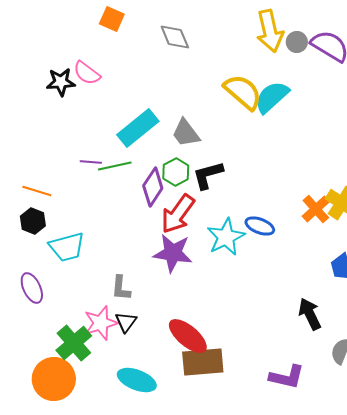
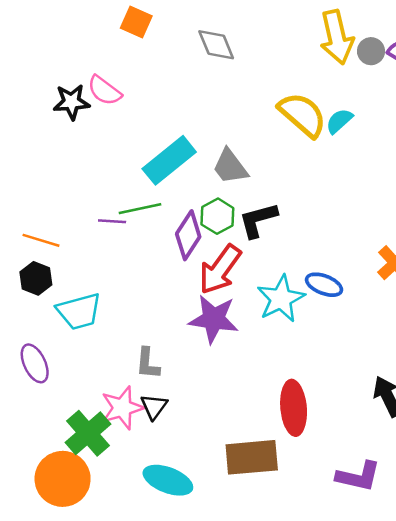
cyan semicircle: (272, 97) -> (339, 121), size x0.6
purple line: (91, 162) -> (112, 221), moved
red ellipse: (188, 336) -> (294, 408), moved, turned 45

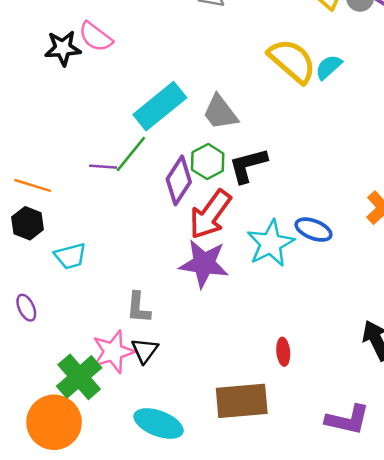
green line: (140, 209) -> (131, 154), turned -39
cyan trapezoid: (79, 311) -> (70, 256), size x0.7
purple ellipse: (35, 363) -> (26, 308), size x0.7
red ellipse: (294, 408) -> (283, 352), size x0.5

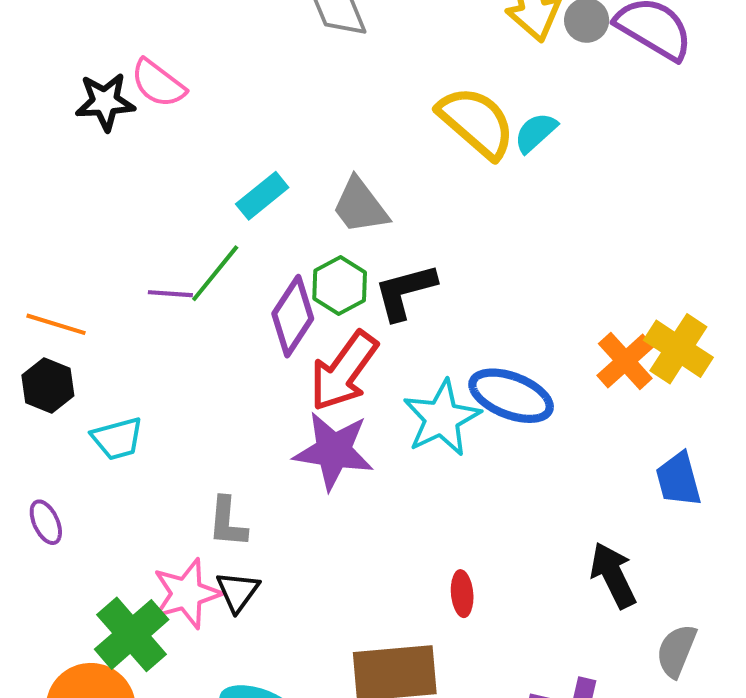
cyan rectangle: (160, 106) -> (262, 196), size x0.6
blue ellipse: (313, 230) -> (511, 396), size x1.4

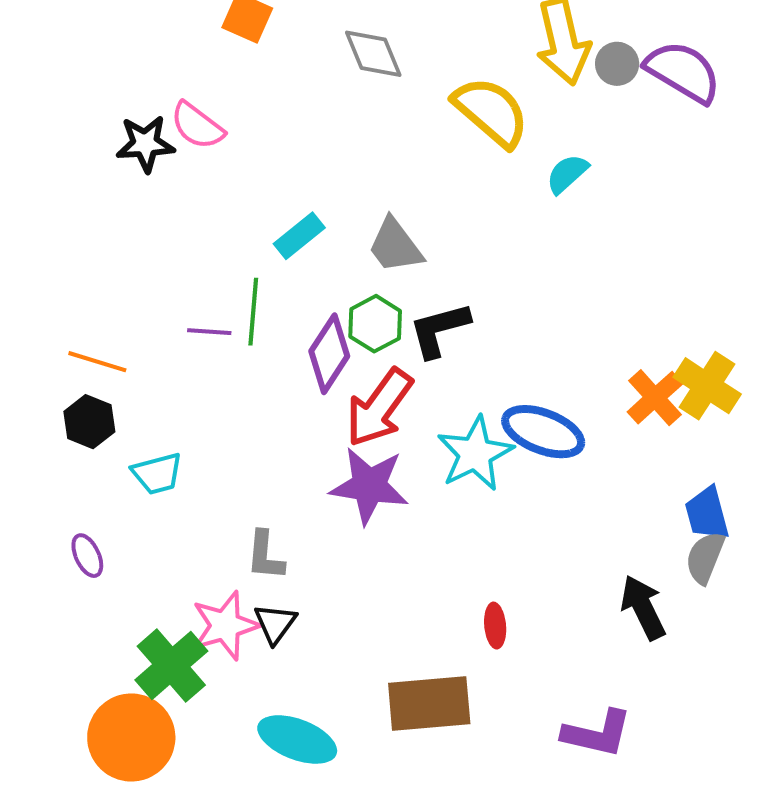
yellow semicircle: (476, 122) -> (491, 112), moved
green line: (215, 273) -> (253, 312), turned -34
gray semicircle: (676, 651) -> (705, 558), moved

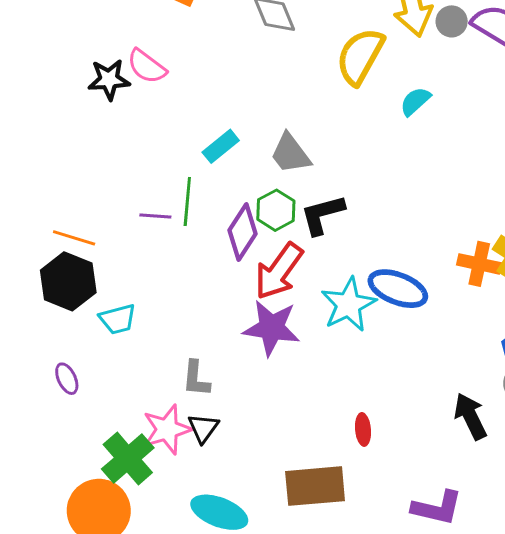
yellow semicircle: (491, 112) -> (360, 56), turned -102
orange cross: (655, 398) -> (479, 264), turned -36
black hexagon: (89, 422) -> (68, 281), size x1.5

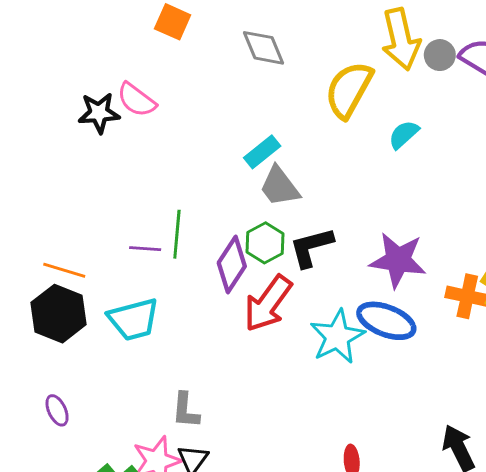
cyan rectangle: (221, 146) -> (262, 152), moved
cyan trapezoid: (118, 319) -> (134, 319), moved, size x1.4
purple star: (272, 328) -> (398, 260), moved

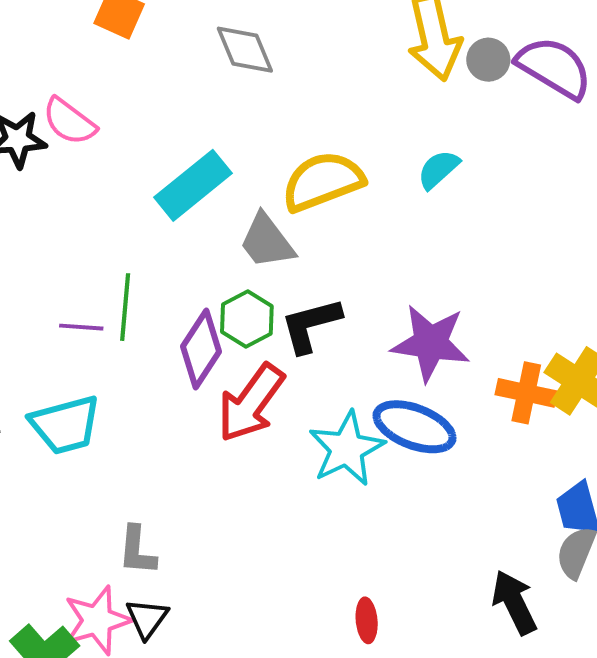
yellow semicircle: (349, 90) -> (323, 181), moved, turned 40
cyan rectangle: (262, 152) -> (193, 185), moved, size x1.5

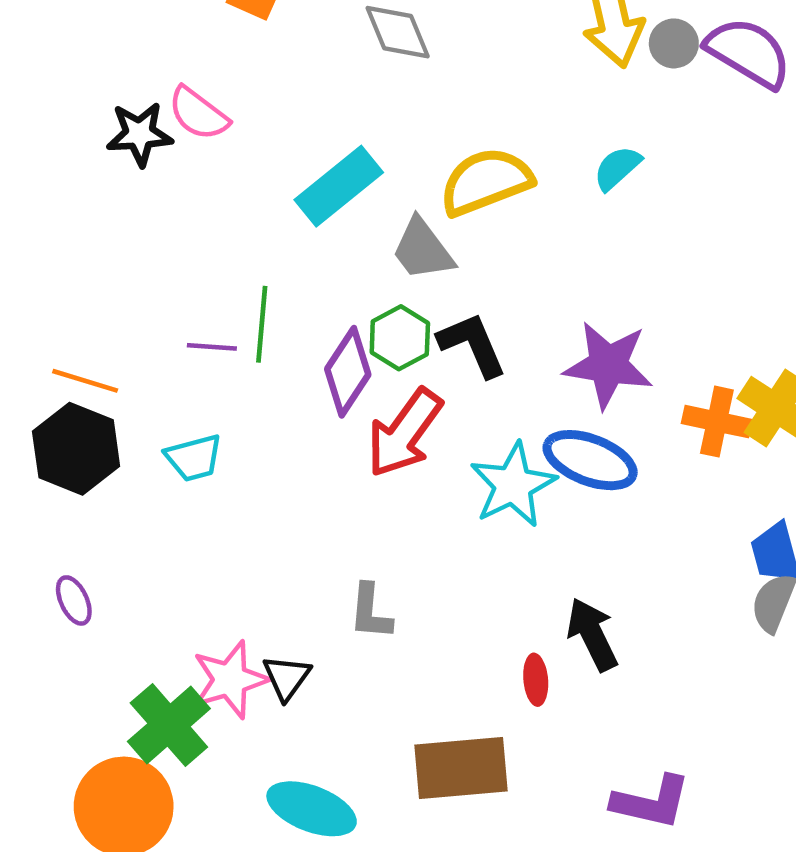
black L-shape: (311, 325) -> (472, 345), turned 82
cyan trapezoid: (65, 425) -> (194, 458), size x0.7
gray L-shape: (137, 551) -> (370, 612), moved
black arrow: (514, 602) -> (592, 634), moved

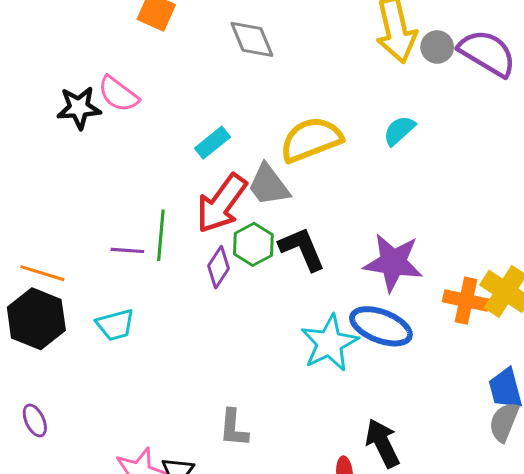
cyan rectangle: (339, 186) -> (212, 143), size x0.6
purple diamond: (348, 372) -> (219, 267), size x0.7
red arrow: (404, 433) -> (222, 203), moved

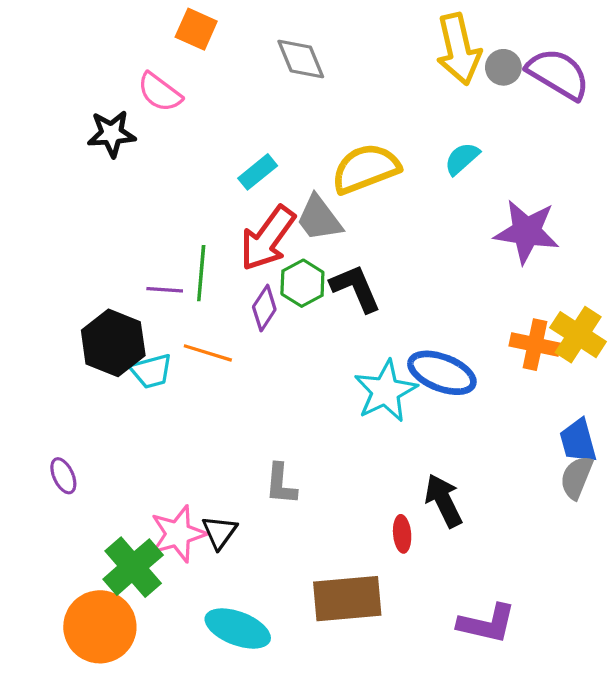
pink semicircle: (118, 94) -> (160, 92), moved
purple star: (393, 263) -> (527, 232), moved
orange line: (42, 273) -> (208, 353), moved
black hexagon: (36, 319) -> (113, 343), moved

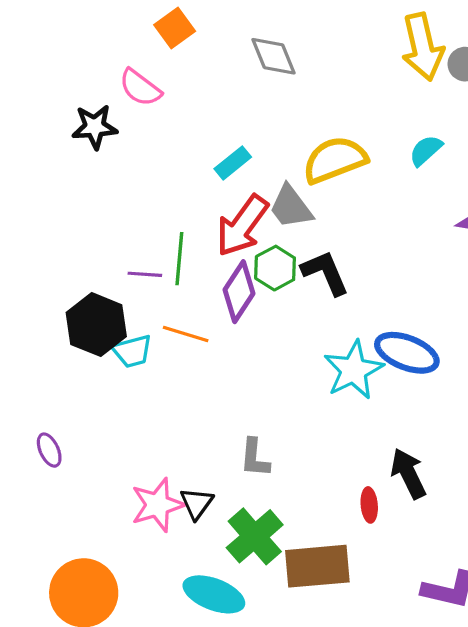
orange square: (196, 29) -> (175, 28), turned 30
purple diamond: (264, 308) -> (239, 292), size x1.4
green cross: (133, 567) -> (255, 536), moved

